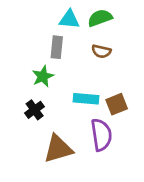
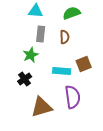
cyan triangle: (69, 19) -> (36, 11), moved
brown semicircle: (101, 51) -> (65, 37), moved, turned -104
brown square: (117, 104) -> (84, 64), moved

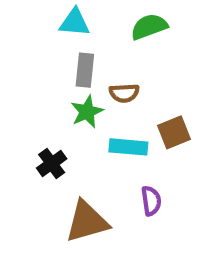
brown semicircle: (65, 37) -> (124, 93), moved, turned 88
green star: (31, 55) -> (87, 112), moved
purple semicircle: (73, 97) -> (151, 201), size x0.6

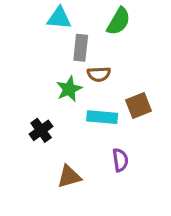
green semicircle: (149, 27) -> (119, 21), turned 140
gray rectangle: (85, 70) -> (81, 48), moved
brown triangle: (87, 222) -> (69, 177), size x0.7

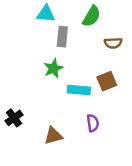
brown semicircle: (99, 74) -> (113, 43), moved
black cross: (41, 130) -> (14, 118), moved

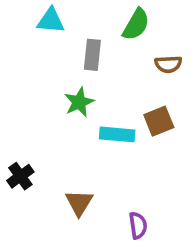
cyan triangle: (46, 14) -> (51, 21), moved
purple semicircle: (93, 123) -> (138, 225), moved
brown triangle: (53, 136) -> (79, 203), turned -42

